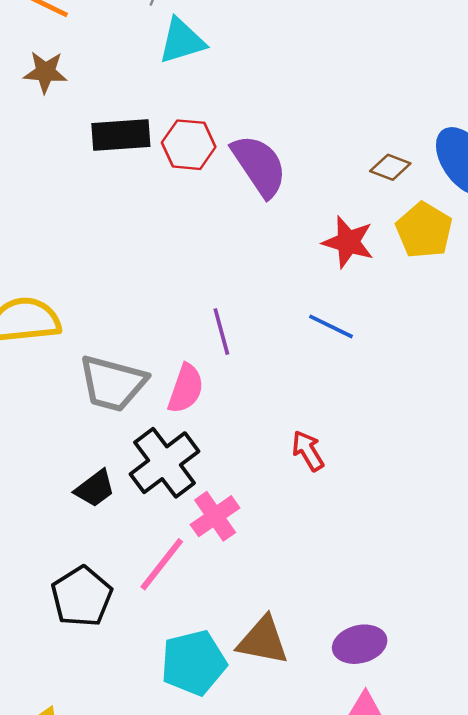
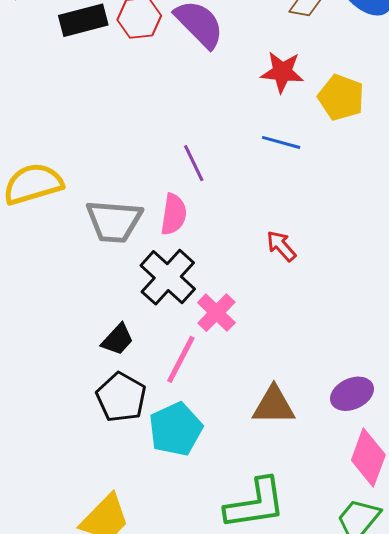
yellow pentagon: (424, 230) -> (341, 97), moved
black trapezoid: (95, 489) -> (118, 339), moved
cyan pentagon: (194, 663) -> (176, 429), moved

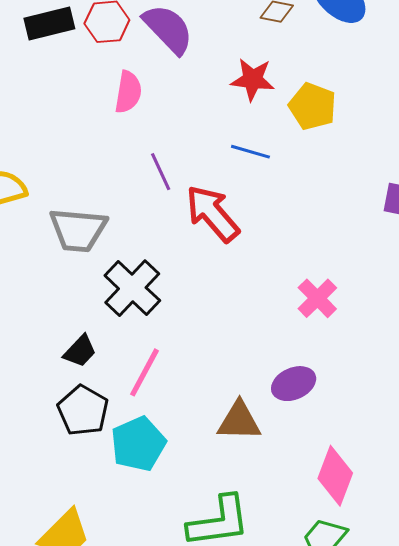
pink semicircle: (174, 214) -> (128, 92), moved
red arrow: (281, 246) -> (212, 213), moved, size x1.8
pink cross: (216, 313) -> (317, 298), moved
purple ellipse: (352, 394) -> (294, 384), moved

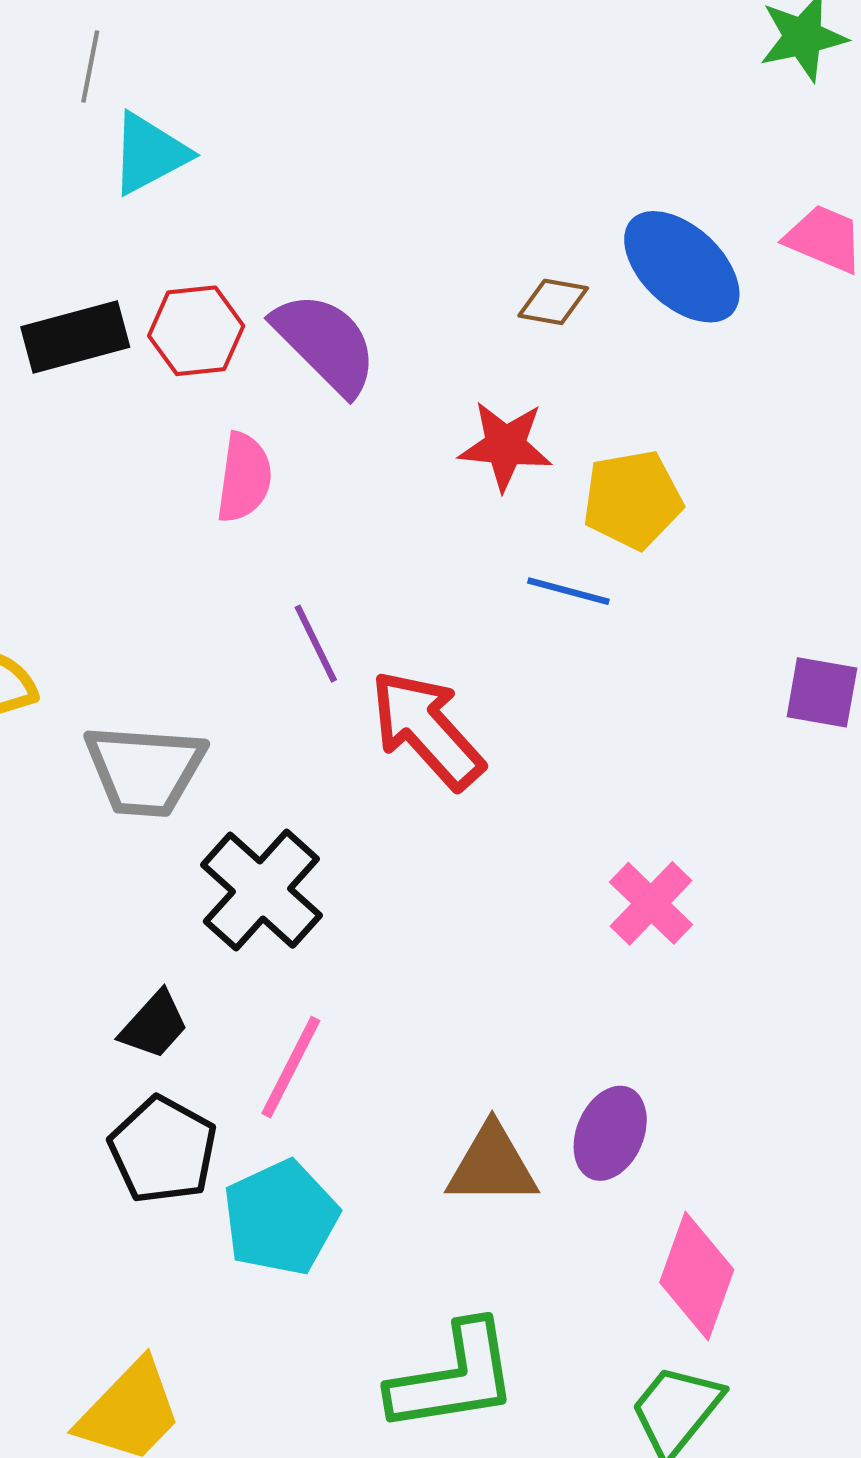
yellow pentagon: (312, 106) -> (633, 500), turned -30
blue line: (250, 152) -> (568, 591), moved
purple ellipse: (294, 384) -> (610, 1133), moved, turned -42

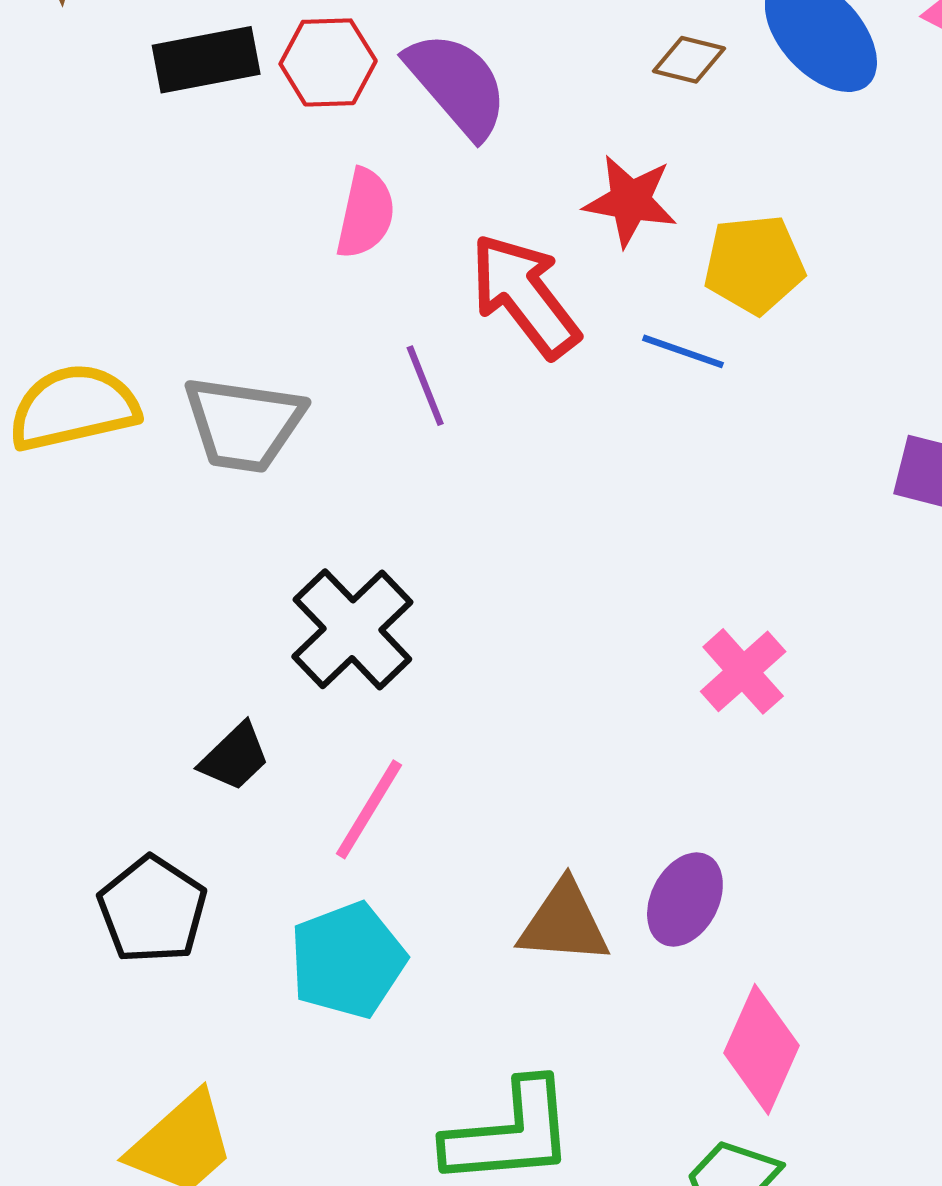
red arrow: (427, 730) -> (525, 296), moved
gray trapezoid: (145, 770) -> (244, 424), moved
black pentagon: (163, 1150) -> (152, 910), moved

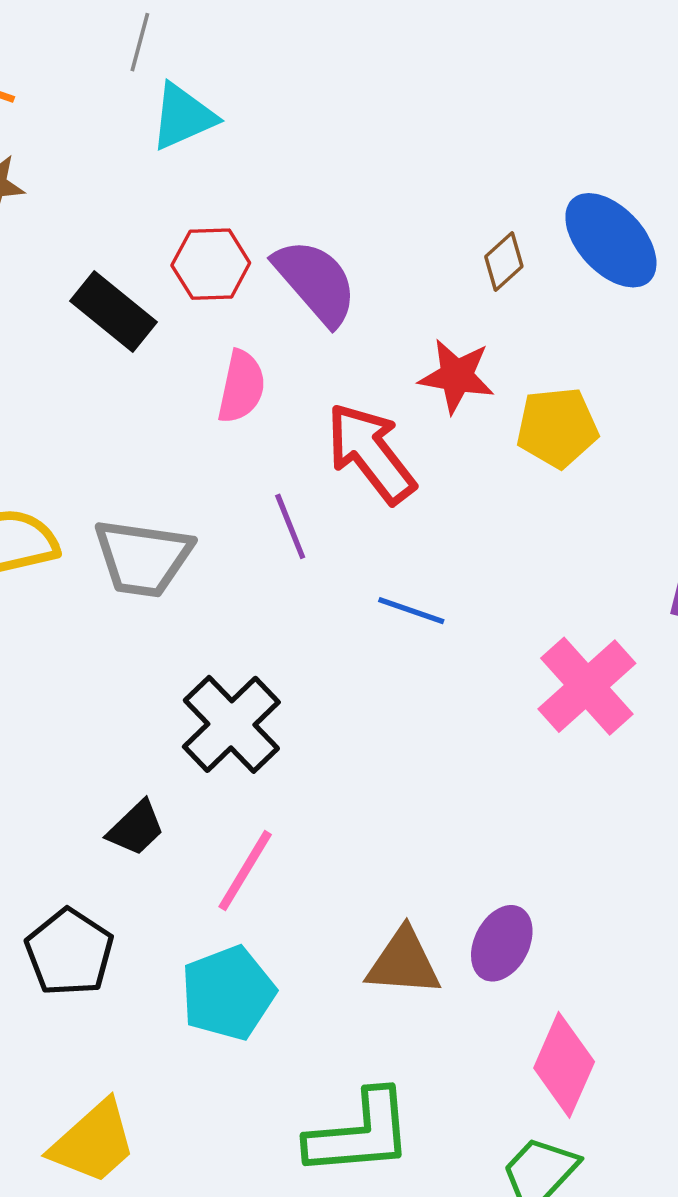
black rectangle: (206, 60) -> (113, 312), moved, turned 50
brown diamond: (689, 60) -> (504, 261), turned -56
blue line: (683, 351) -> (411, 611), moved
pink cross: (743, 671) -> (587, 686), moved, size x1.4

